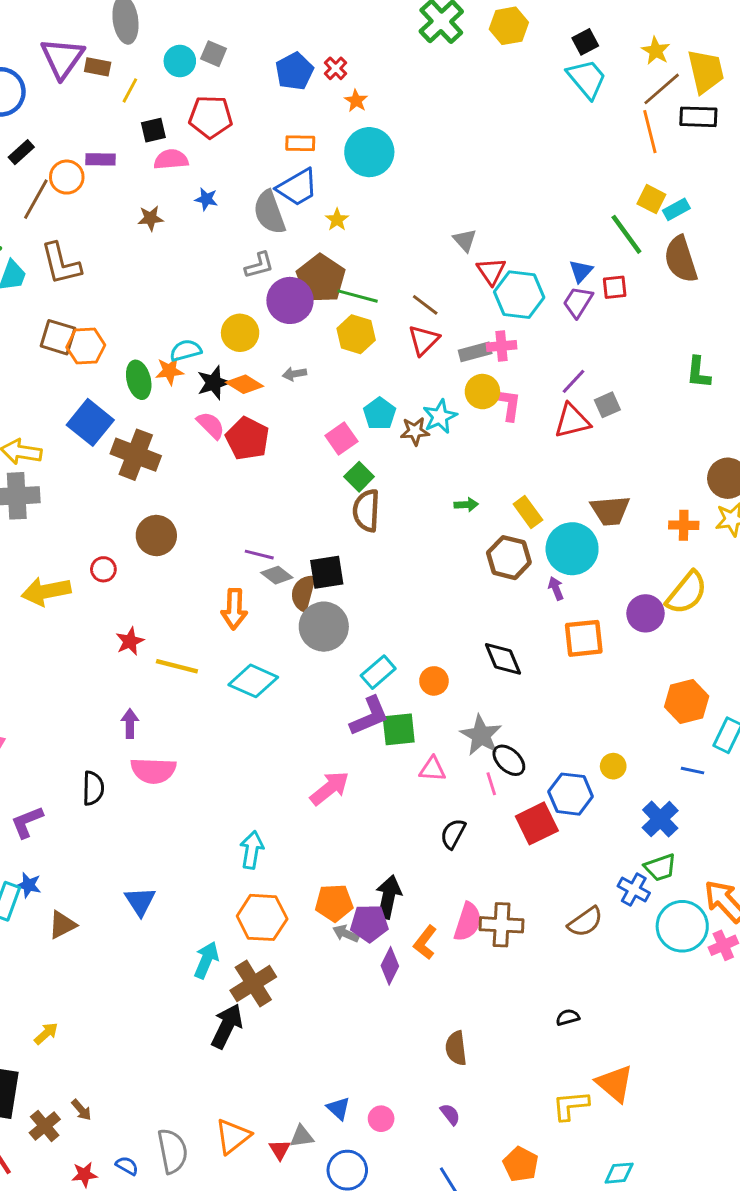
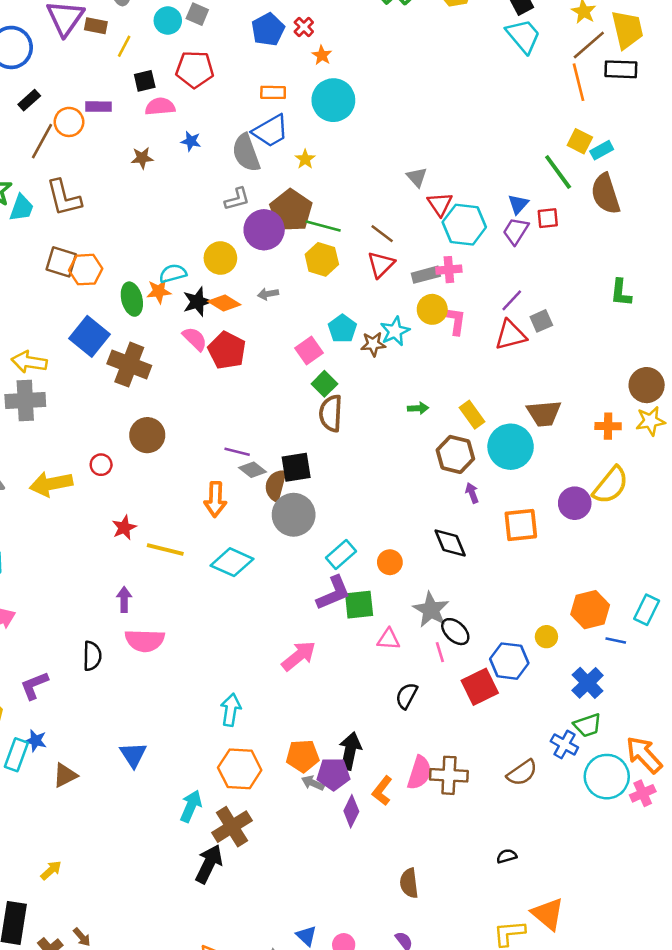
purple arrow: (556, 588) -> (472, 493), moved
orange hexagon: (687, 702) -> (590, 610), moved

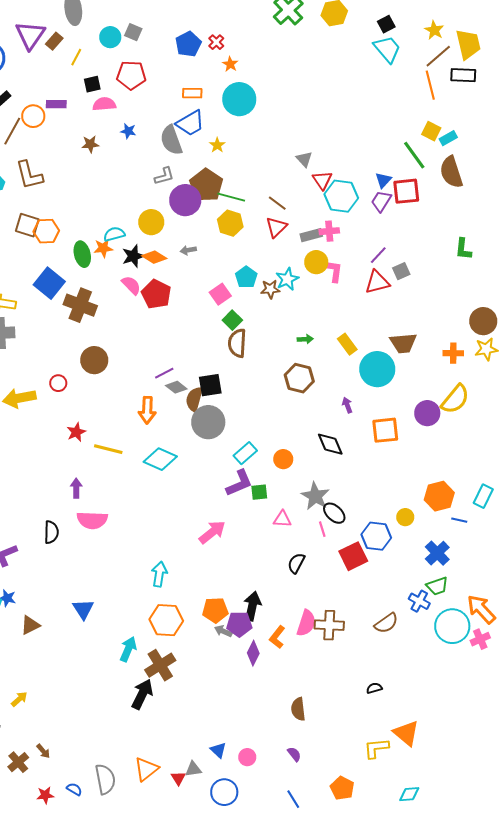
brown rectangle: (96, 26) -> (54, 41), turned -60
red square: (548, 218) -> (406, 191), size x1.6
purple line: (237, 452) -> (164, 373), turned -42
brown hexagon: (455, 454) -> (299, 378), moved
green square: (359, 605) -> (259, 492), size x0.7

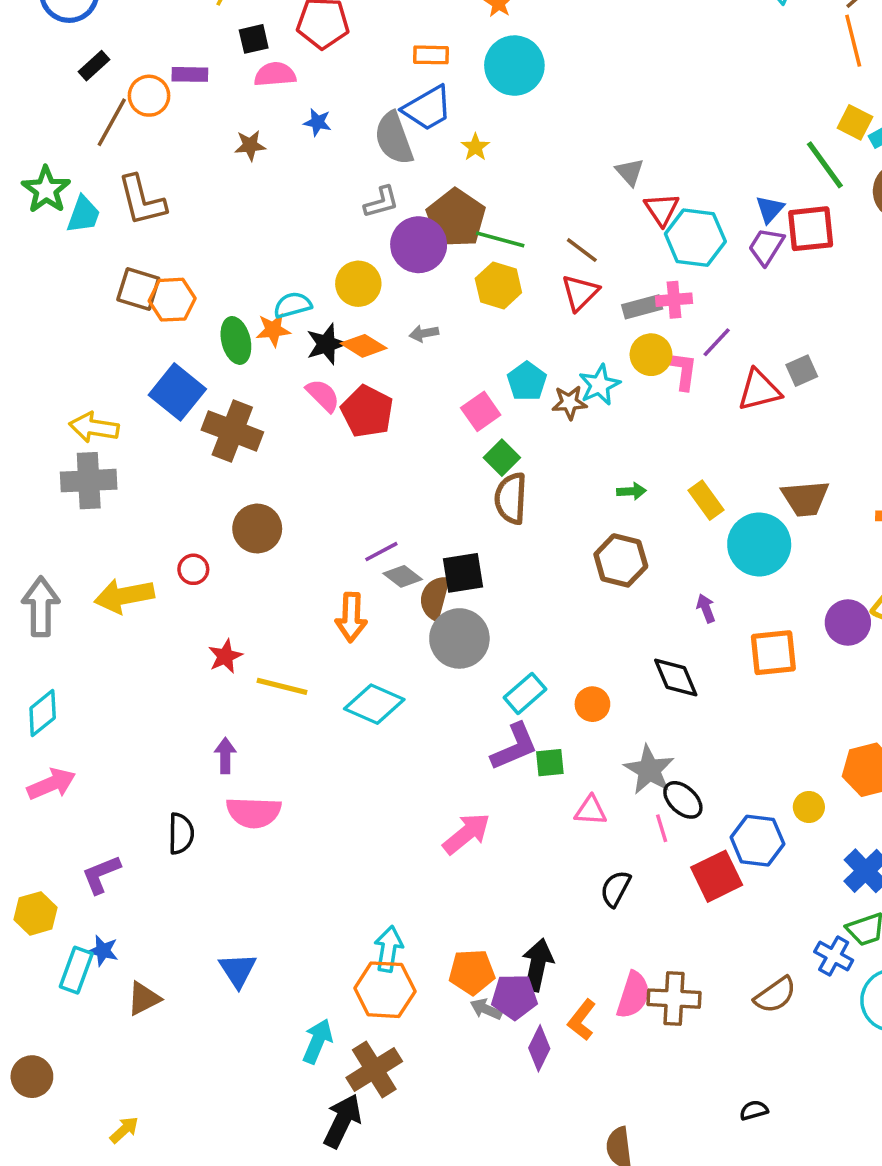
purple line: (378, 255) -> (717, 342), moved
cyan arrow: (159, 574) -> (388, 949), moved

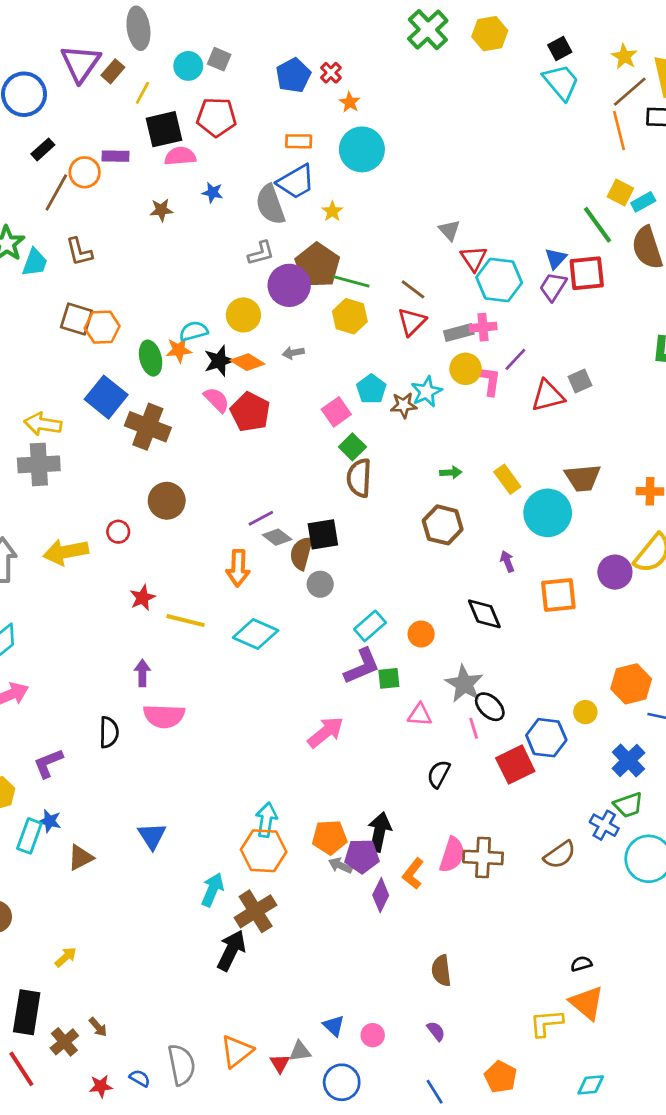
black square: (254, 39) -> (164, 129), size x1.6
brown L-shape: (142, 200) -> (79, 252), size x0.7
gray circle: (459, 638) -> (320, 584), size x0.6
black semicircle: (754, 1110) -> (581, 964), moved

